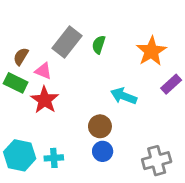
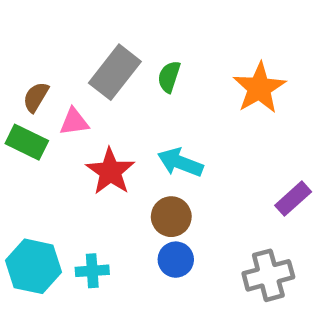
pink triangle: (43, 71) -> (74, 122), turned -30
purple rectangle: (171, 84) -> (293, 199), moved
cyan arrow: (124, 96) -> (180, 162), moved
red star: (45, 100) -> (110, 171), moved

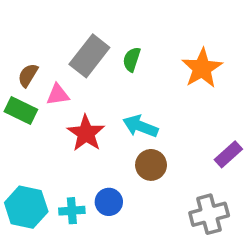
brown circle: (171, 217) -> (151, 165), moved
blue circle: (176, 260) -> (109, 202), moved

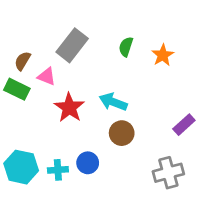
green semicircle: (132, 59) -> (126, 47), moved
orange star: (202, 68) -> (163, 55), size x0.7
pink triangle: (58, 95) -> (47, 76), turned 30

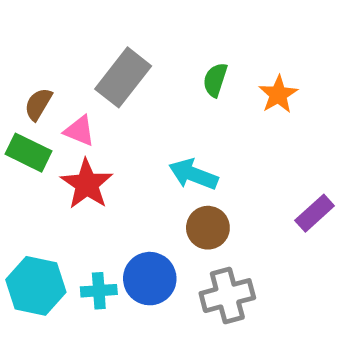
red star: (69, 108) -> (87, 184), moved
blue circle: (88, 163) -> (150, 279), size x1.4
gray cross: (168, 173) -> (227, 296), moved

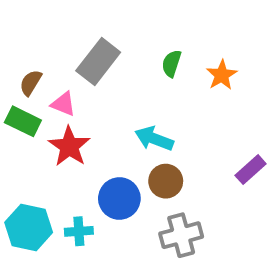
blue circle: (150, 279) -> (119, 198), moved

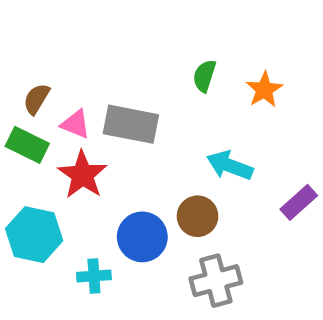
gray rectangle: (98, 61) -> (131, 124), moved, turned 63
cyan arrow: (154, 139) -> (230, 166), moved
cyan hexagon: (29, 227) -> (34, 235), moved

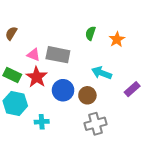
brown semicircle: (36, 99) -> (11, 33), moved
green rectangle: (27, 145) -> (12, 75), moved
blue circle: (142, 237) -> (63, 90), moved

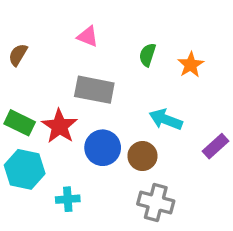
pink triangle: (34, 55) -> (88, 37), moved
gray cross: (96, 124) -> (156, 203), turned 30

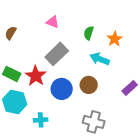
gray rectangle: (94, 90) -> (57, 54), turned -55
cyan arrow: (166, 120) -> (100, 59), moved
brown circle: (142, 156) -> (89, 85), moved

